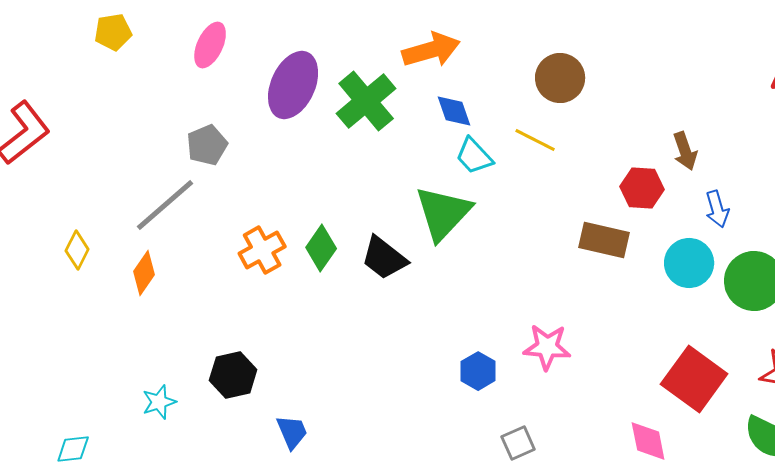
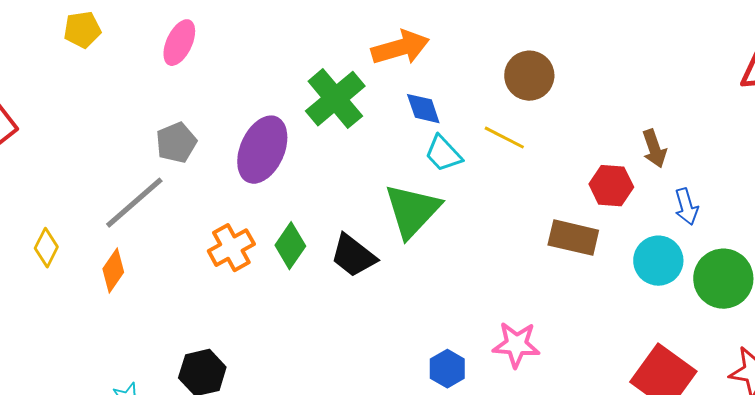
purple ellipse: (293, 85) -> (262, 150), moved

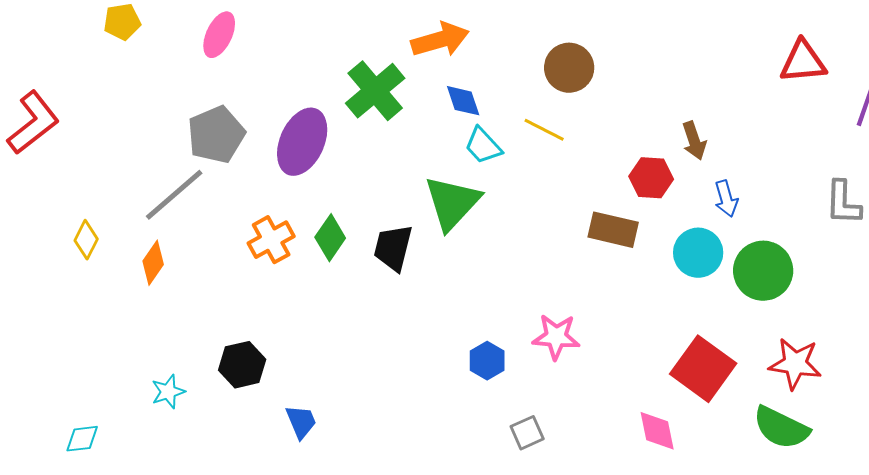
gray pentagon: (176, 143) -> (216, 135), size x1.4
black trapezoid: (353, 256) -> (393, 248), turned 66

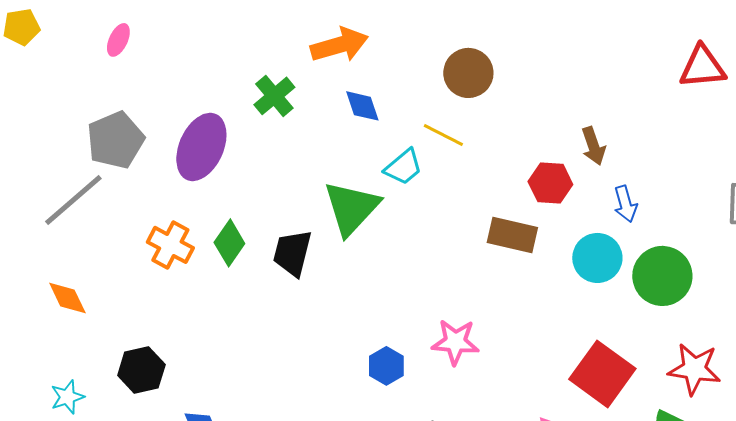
pink ellipse: (219, 35) -> (118, 40), size x0.7
green cross: (375, 91) -> (274, 96), size x0.7
cyan trapezoid: (483, 146) -> (403, 167), moved, turned -87
orange cross: (271, 240) -> (170, 245), turned -33
orange diamond: (153, 263) -> (67, 298), moved, turned -60

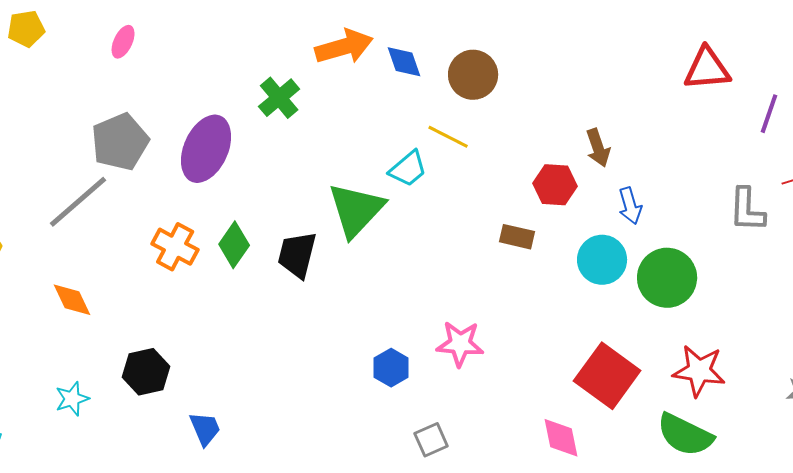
blue diamond: (362, 106) -> (404, 62), moved
brown rectangle: (512, 235) -> (517, 237), size x0.7

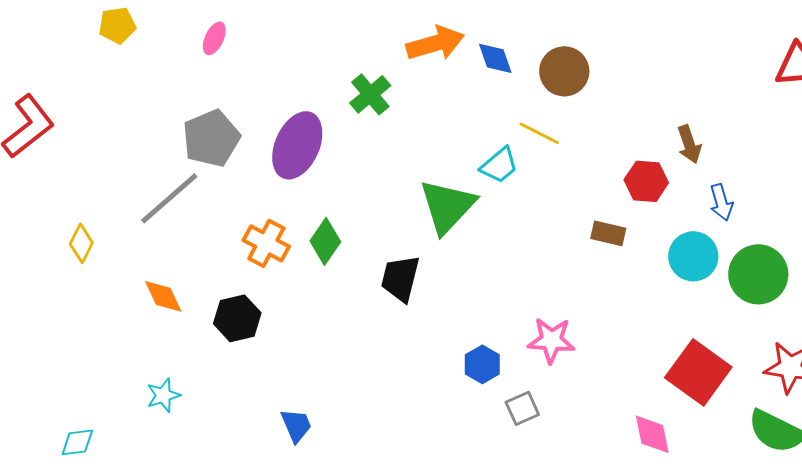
black trapezoid: (297, 255) -> (400, 278), moved
black hexagon: (146, 372) -> (237, 318), moved
gray square: (431, 440) -> (522, 408), moved

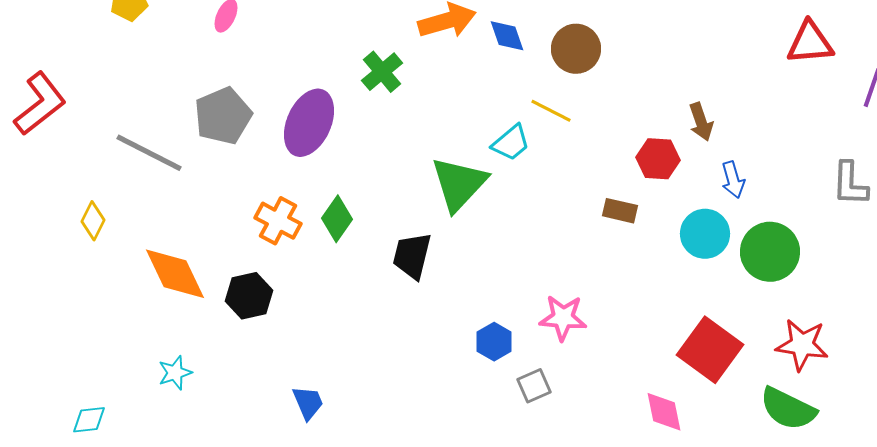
gray line: (169, 198) -> (149, 153), moved, turned 68
orange diamond: (163, 296) -> (175, 274), size x1.6

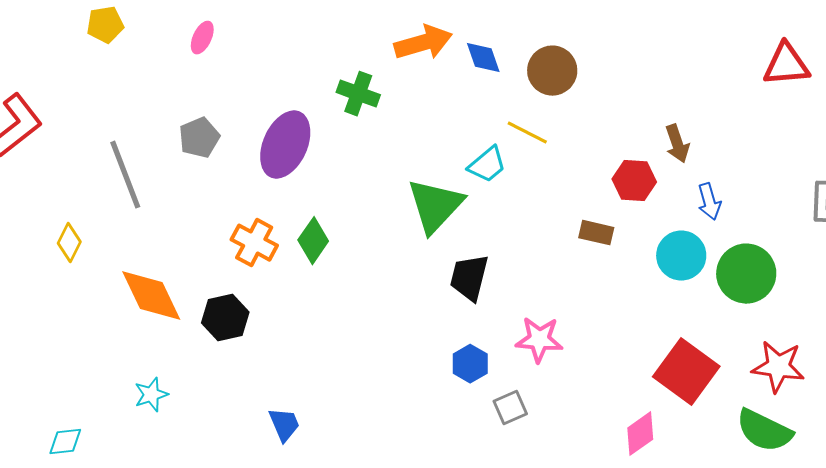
green cross: (382, 72) -> (358, 94), turned -30
gray pentagon: (223, 116) -> (199, 138), size x0.7
gray line: (149, 153) -> (125, 175), turned 42
black trapezoid: (412, 256) -> (469, 278), moved
pink diamond: (664, 412) -> (640, 434), turned 66

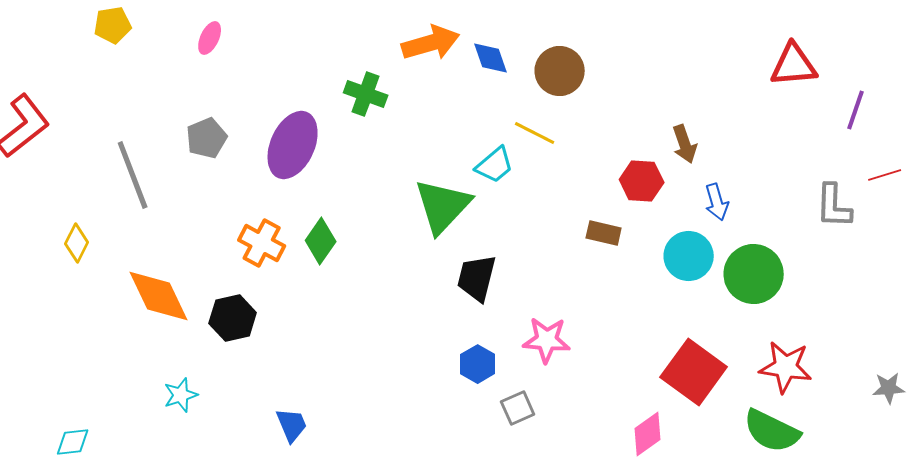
cyan star: (151, 395) -> (181, 395), moved

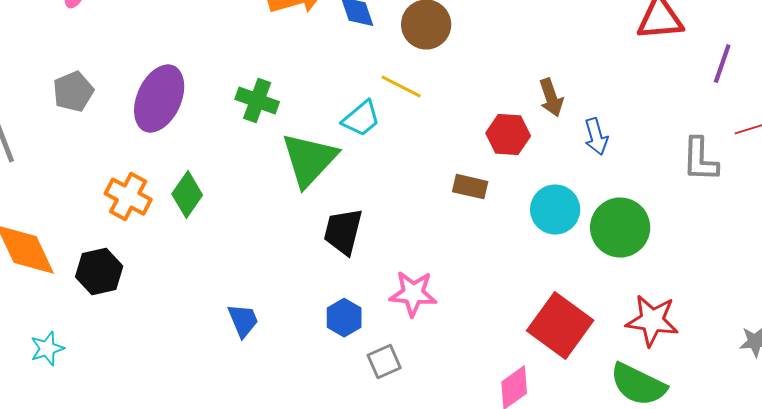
green cross: (366, 94) -> (257, 101), moved
blue arrow: (717, 202) -> (596, 137), moved
blue trapezoid: (292, 425) -> (243, 321), moved

